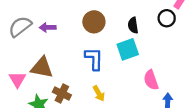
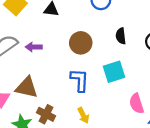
black semicircle: (133, 25) -> (121, 36), moved

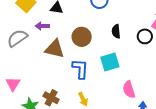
purple arrow: (34, 47) -> (42, 26), moved
brown triangle: (27, 87) -> (55, 49), moved

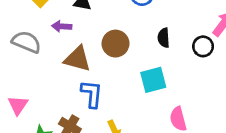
gray semicircle: (17, 38) -> (26, 42), turned 55
blue L-shape: (80, 69) -> (92, 94), moved

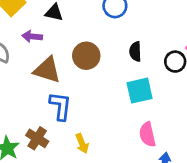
cyan square: (153, 80) -> (140, 91), moved

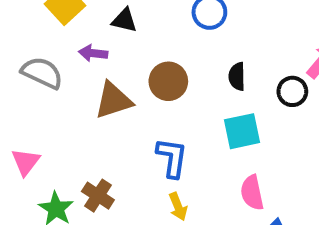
brown triangle: (47, 70) -> (113, 100), turned -36
blue L-shape: (60, 106) -> (172, 158), moved
yellow arrow: (82, 143) -> (178, 207), moved

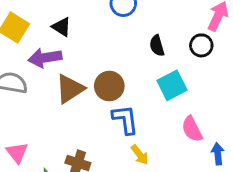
black triangle: (124, 20) -> (62, 27), turned 35
purple arrow: (93, 53) -> (45, 58), size x1.5
brown circle: (168, 81) -> (109, 86), moved

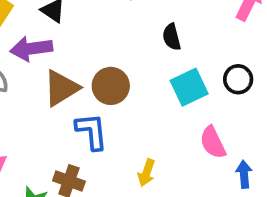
black circle: (201, 45) -> (238, 79), moved
blue L-shape: (125, 119) -> (92, 131), moved
yellow arrow: (140, 155) -> (147, 173), turned 55

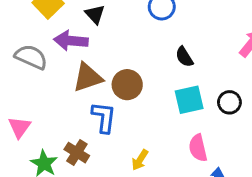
black semicircle: (172, 37) -> (184, 57), turned -30

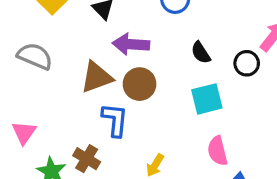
purple arrow: (71, 41) -> (131, 44), moved
black circle: (229, 102) -> (247, 63), moved

